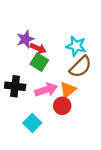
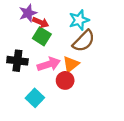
cyan star: (76, 46) -> (79, 20), turned -30

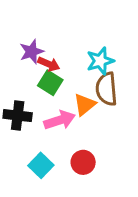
brown semicircle: (84, 41) -> (106, 89), turned 130
orange triangle: (71, 64) -> (85, 105), moved
red circle: (65, 80) -> (83, 162), moved

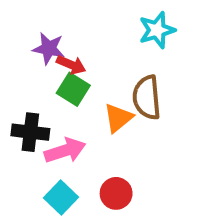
purple star: (32, 52) -> (49, 48), turned 30
cyan star: (100, 61) -> (157, 30), moved
pink arrow: (60, 120) -> (65, 151), moved

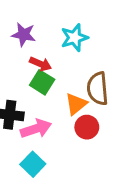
cyan star: (157, 30) -> (74, 38), moved
purple star: (49, 48) -> (24, 35), moved
red circle: (116, 193) -> (87, 127), moved

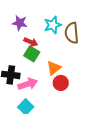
brown semicircle: (98, 89) -> (72, 33), moved

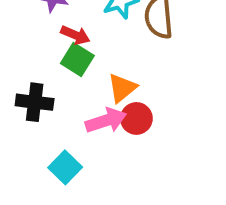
pink arrow: (28, 84) -> (106, 121), moved

